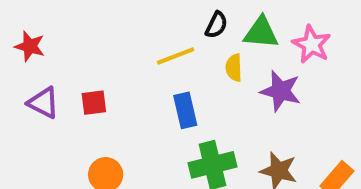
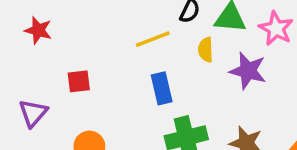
red star: (30, 46) -> (38, 30), moved
purple triangle: (43, 103) -> (33, 113), moved, turned 44

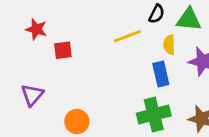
red square: (79, 81) -> (63, 50), moved
blue rectangle: (162, 88) -> (161, 74), moved

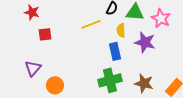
red star: (36, 29) -> (32, 12), moved
purple triangle: (32, 95) -> (33, 68), moved

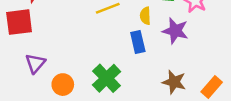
red square: (45, 34) -> (19, 22), moved, size x1.6
green cross: (110, 80) -> (107, 78), moved, turned -30

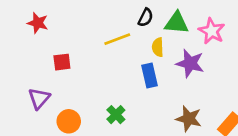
red square: (19, 22) -> (62, 62), moved, size x0.6
green cross: (107, 78) -> (116, 115), size x0.6

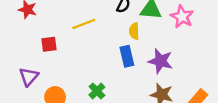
yellow line: (117, 39) -> (84, 24), moved
purple star: (190, 63) -> (160, 61), moved

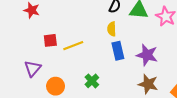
yellow line: (84, 24) -> (73, 46), moved
yellow semicircle: (134, 31) -> (112, 29), moved

